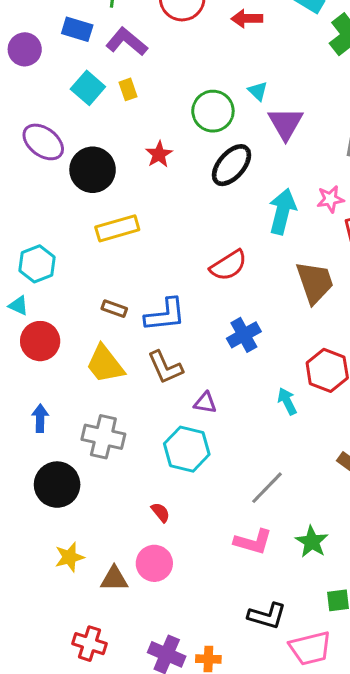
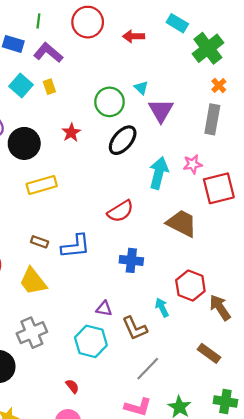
brown trapezoid: (315, 282) -> (182, 223), turned -44
blue cross: (244, 335) -> (131, 260), turned 35
brown L-shape: (165, 367) -> (135, 328), moved
gray cross: (103, 437) -> (32, 333), turned -36

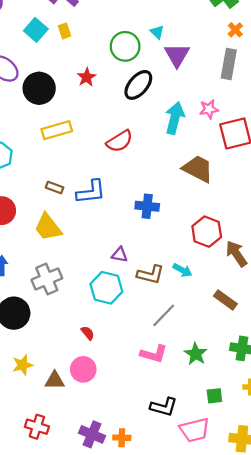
red semicircle: (120, 211) -> (120, 141), moved
cyan arrow: (162, 307) -> (182, 270), moved, turned 144
brown L-shape: (135, 328) -> (150, 275), turned -52

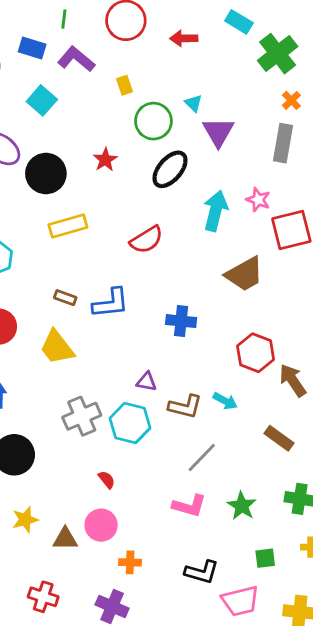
yellow rectangle: (64, 31) -> (125, 85), moved
pink star: (209, 109) -> (258, 200), turned 30
brown trapezoid: (198, 169) -> (244, 274), turned 124
gray cross: (47, 279) -> (82, 416), moved
orange cross: (122, 438) -> (130, 562), moved

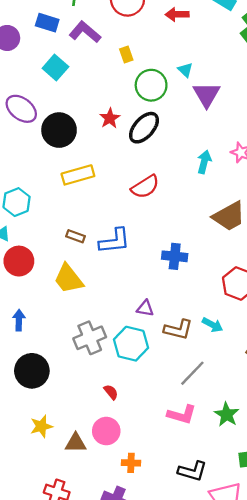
black ellipse: (170, 169) -> (144, 128), moved
cyan arrow: (216, 211) -> (204, 162), size x0.7

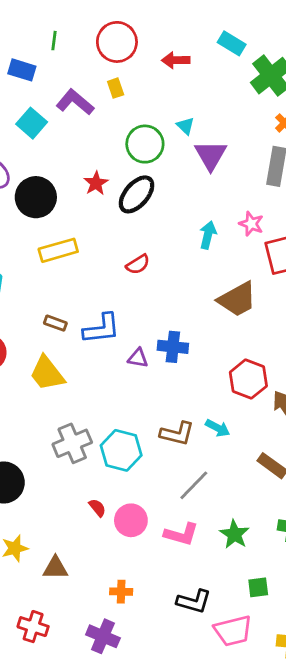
purple L-shape: (85, 32) -> (75, 102), moved
yellow rectangle: (126, 55) -> (116, 88), moved
red semicircle: (145, 187) -> (138, 264), size x0.7
purple triangle: (145, 308) -> (138, 358), moved
pink circle: (106, 431) -> (131, 520), moved

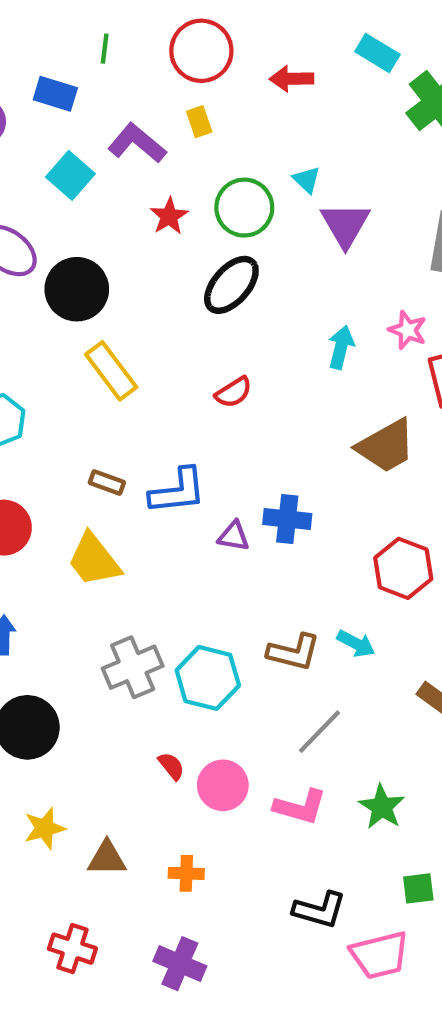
red star: (96, 183) -> (169, 216), moved
yellow rectangle: (58, 250) -> (111, 371), turned 69
orange cross: (121, 592) -> (186, 873), moved

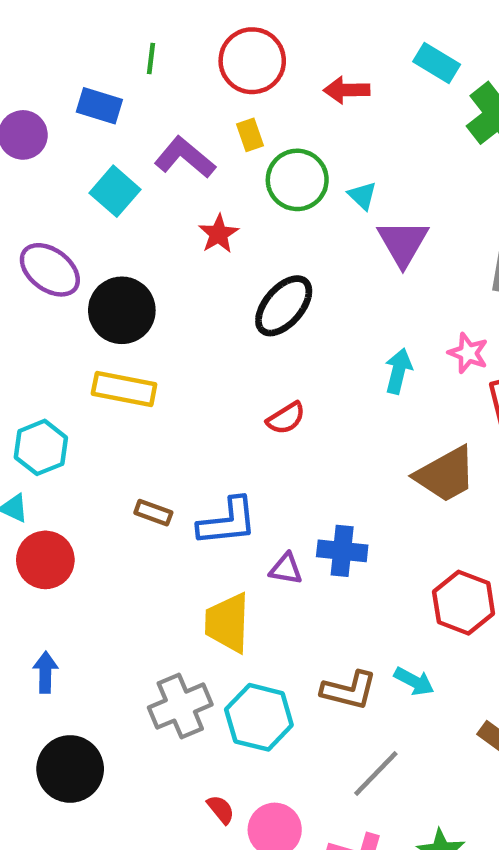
green circle: (244, 208) -> (297, 180), moved
yellow rectangle: (111, 371) -> (124, 389), moved, turned -42
yellow trapezoid: (94, 560) -> (227, 623), moved, turned 40

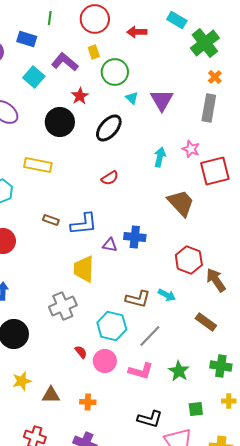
cyan triangle: (362, 196) -> (132, 98), moved
black circle: (122, 310) -> (60, 122), moved
brown trapezoid: (446, 474) -> (181, 203), turned -104
cyan hexagon: (259, 717) -> (112, 326), moved

